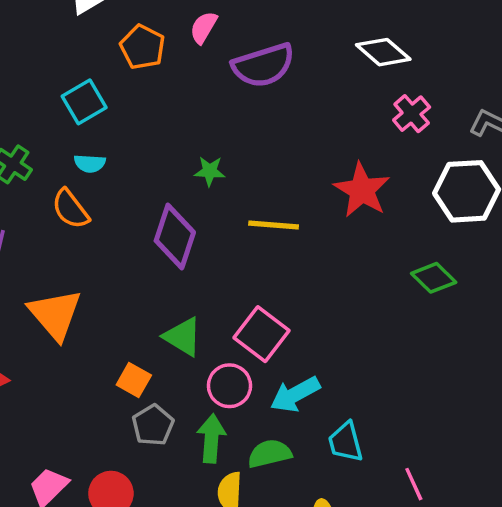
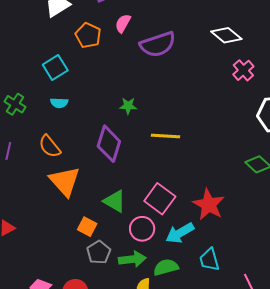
red star: (362, 190) -> (209, 205), moved
orange semicircle: (70, 209) -> (50, 146), moved
orange triangle: (55, 314) -> (65, 181), moved
green arrow: (211, 438) -> (132, 259), turned 80

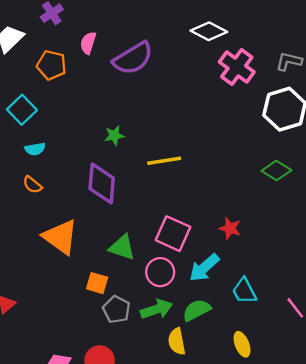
pink cross: (243, 70) -> (237, 67), size x1.4
orange semicircle: (50, 146) -> (32, 185), moved, size x0.7
red star: (209, 205) -> (230, 228), size x0.6

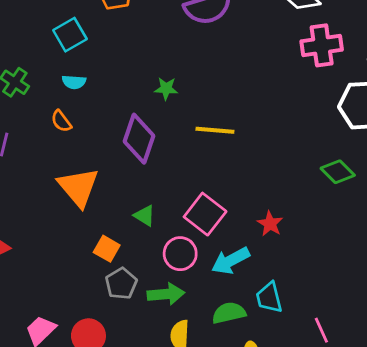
pink cross: (237, 67) -> (322, 45), turned 32
green triangle: (122, 247) -> (144, 216), size x0.7
green semicircle: (197, 310) -> (229, 313), moved

